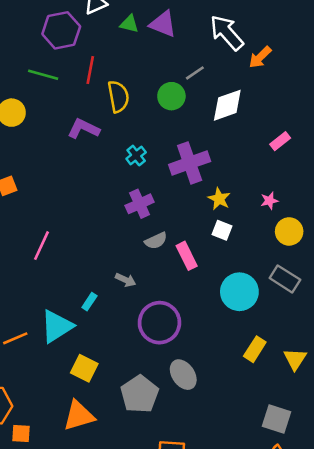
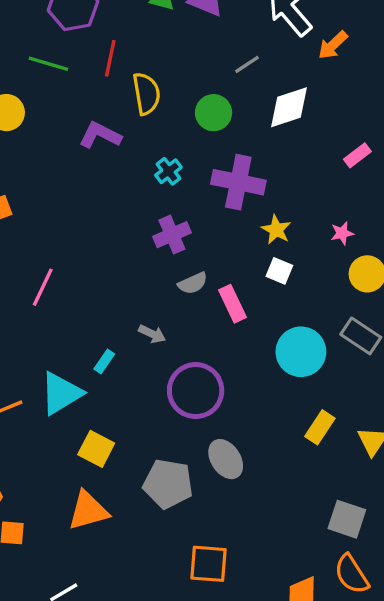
green circle: (171, 96) -> (214, 113), moved
purple cross: (190, 163) -> (238, 182), turned 30
gray pentagon: (140, 394) -> (168, 484), turned -30

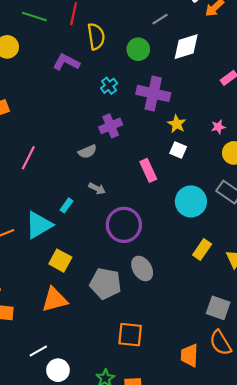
gray semicircle: (193, 283) -> (87, 152), moved

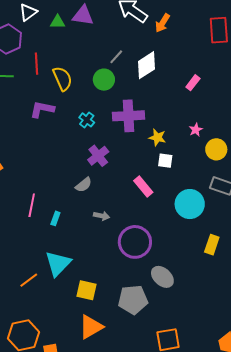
gray line: (160, 19) -> (116, 57), moved
cyan rectangle: (66, 205) -> (55, 218), moved

